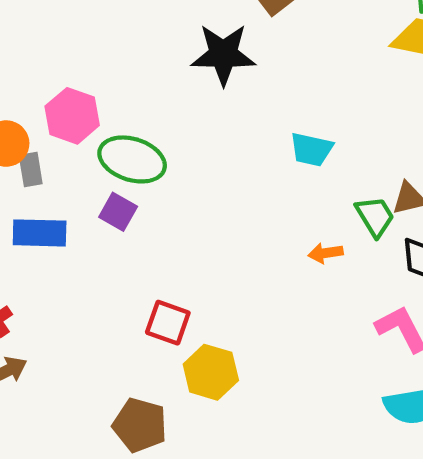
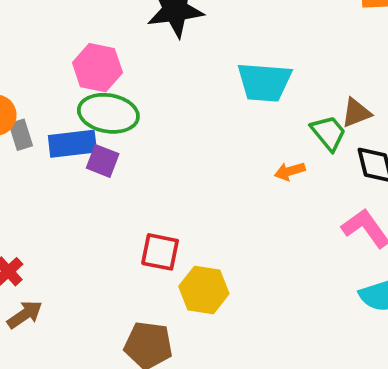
pink hexagon: (72, 116) -> (97, 68), moved
cyan trapezoid: (311, 149) -> (264, 82), size x1.4
blue rectangle: (40, 233) -> (72, 144), moved

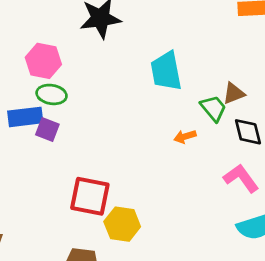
cyan trapezoid: (264, 82) -> (166, 71), turned 75
green ellipse: (108, 113) -> (52, 94), size x0.7
red square: (160, 252) -> (90, 196), size x1.4

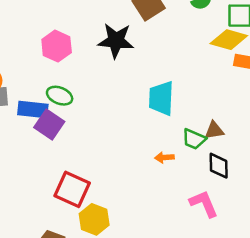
pink hexagon: (43, 61) -> (57, 46), moved
green trapezoid: (213, 108) -> (194, 139), turned 140
purple square: (47, 129) -> (49, 124), size x1.4

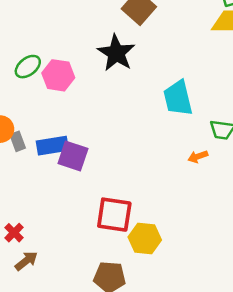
black star: (116, 41) -> (116, 53), turned -30
green ellipse: (60, 96) -> (28, 67), moved, turned -45

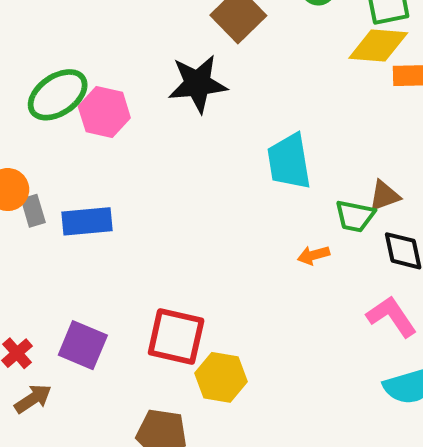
black star: (116, 53) -> (198, 84), turned 30
green ellipse: (28, 67) -> (58, 95), size x1.4
purple square: (73, 156) -> (83, 345), moved

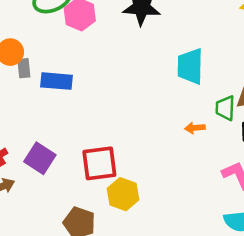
green trapezoid: (355, 216) -> (225, 108), turned 70
red square: (176, 336) -> (99, 163), turned -30

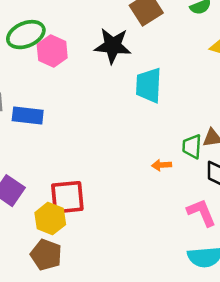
cyan trapezoid: (190, 66) -> (149, 85), moved
yellow hexagon: (123, 194) -> (50, 219), moved

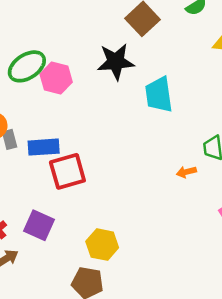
red square: (67, 197) -> (67, 171), moved
yellow hexagon: (50, 219) -> (102, 245), moved

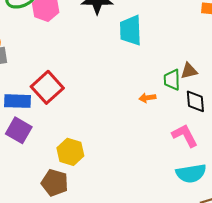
blue rectangle: (44, 147) -> (18, 101), moved
red square: (67, 171) -> (47, 87), turned -32

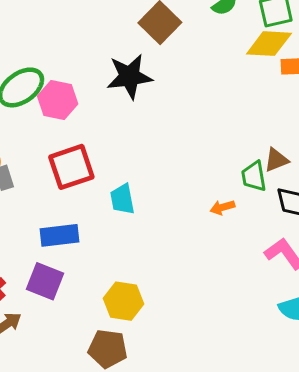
cyan trapezoid: (131, 30) -> (122, 199), moved, size x0.7
red square: (47, 87) -> (71, 167), moved, turned 32
blue rectangle: (18, 101) -> (60, 235), moved

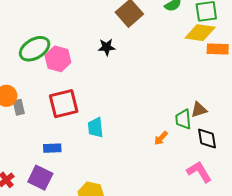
black star: (129, 76) -> (107, 47), size x0.6
orange arrow: (222, 207) -> (161, 138), turned -35
blue rectangle: (60, 235) -> (52, 148), size x0.7

